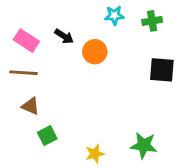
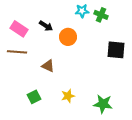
green cross: (152, 21) -> (101, 15), moved, turned 32
brown triangle: (31, 106) -> (48, 66), moved
yellow star: (95, 154) -> (68, 96), moved

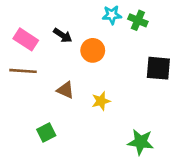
yellow star: (68, 96) -> (101, 101), moved

